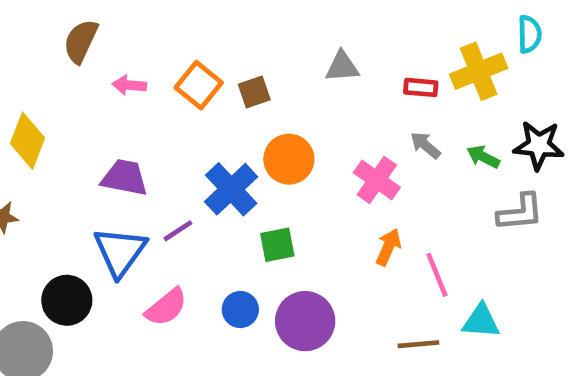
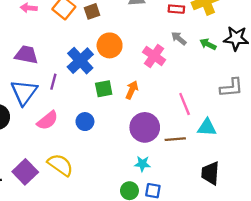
gray L-shape: (520, 212) -> (231, 88), moved
purple line: (178, 231) -> (53, 82), turned -42
orange arrow: (388, 247) -> (132, 90), moved
purple circle: (305, 321) -> (145, 127), moved

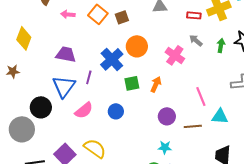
green arrow: (208, 44) -> (221, 45), turned 72
purple circle: (145, 127) -> (167, 116), size x0.7

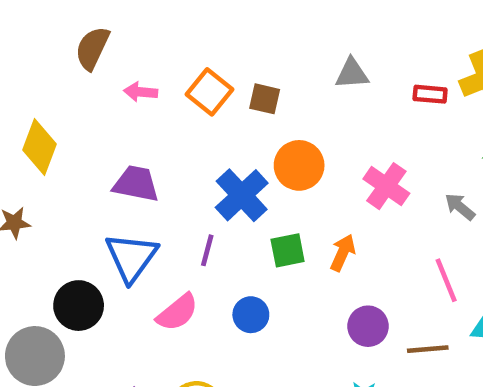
brown square: (122, 17) -> (265, 99), turned 32
gray arrow: (196, 40) -> (460, 207), moved
purple line: (89, 77) -> (207, 250), moved

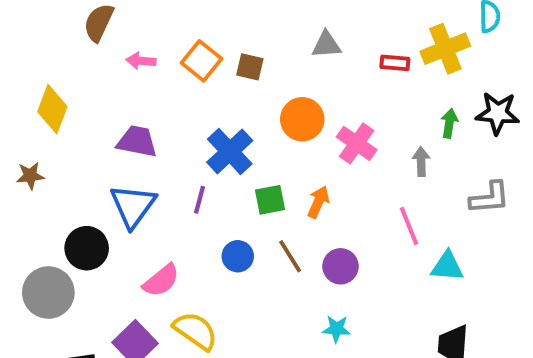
orange circle: (299, 165) -> (302, 119), moved
gray arrow: (460, 207) -> (421, 162), turned 48
pink semicircle: (177, 312) -> (161, 280), moved
brown line: (428, 349) -> (290, 256), moved, turned 63

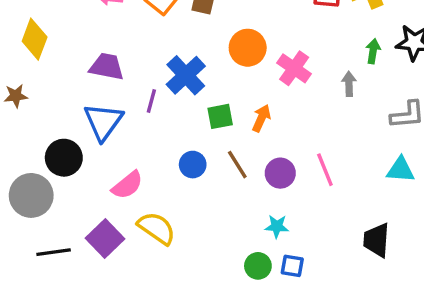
purple line: (199, 200) -> (151, 101), moved
pink line: (409, 226) -> (325, 170), moved
cyan triangle: (447, 266) -> (401, 170), moved

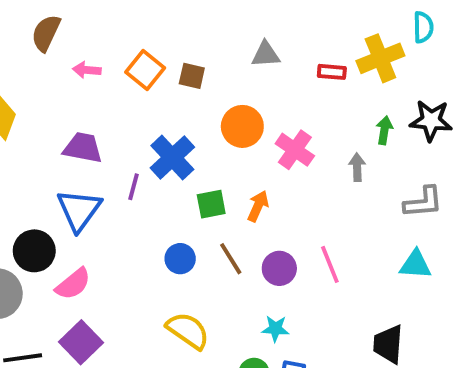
pink semicircle: (127, 185) -> (73, 284), moved
yellow semicircle: (157, 228) -> (188, 331), moved

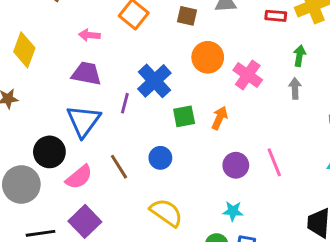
pink arrow: (87, 70) -> (89, 35), moved
brown square: (192, 76) -> (187, 16), moved
green arrow: (384, 130) -> (299, 56), moved
brown line: (231, 259) -> (119, 167), moved

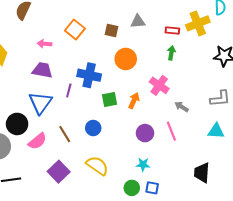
green arrow: (299, 56) -> (171, 53), moved
pink cross: (248, 75) -> (159, 85), moved
blue cross: (154, 81) -> (89, 75), turned -35
gray arrow: (295, 88) -> (182, 107), moved, turned -56
purple square: (85, 221) -> (59, 172), moved

